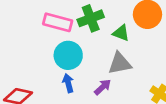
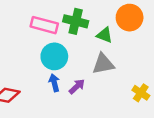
green cross: (91, 18) -> (76, 21), turned 35
purple arrow: (103, 87) -> (77, 87), moved

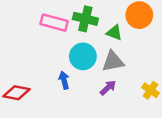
cyan circle: (54, 56) -> (83, 56), moved
purple arrow: (77, 87) -> (108, 88), moved

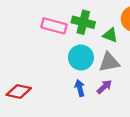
blue arrow: (64, 80) -> (80, 88), moved

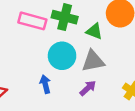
blue arrow: (80, 88) -> (45, 84), moved

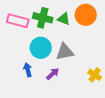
green triangle: (94, 31) -> (64, 19), moved
purple arrow: (88, 88) -> (53, 74), moved

